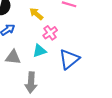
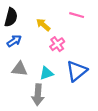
cyan triangle: (39, 51) -> (46, 73), moved

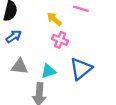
yellow arrow: (43, 25) -> (54, 19), moved
pink cross: (57, 44) -> (60, 40), turned -32

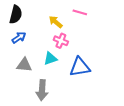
blue triangle: (81, 69) -> (80, 67), turned 30
cyan triangle: (48, 71) -> (50, 59), moved

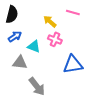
cyan triangle: (50, 59) -> (34, 46), moved, turned 40
gray arrow: (42, 90) -> (37, 86), turned -42

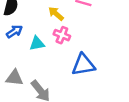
cyan triangle: (34, 46) -> (37, 43), turned -32
gray triangle: (20, 62) -> (14, 78), moved

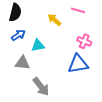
pink cross: (62, 35) -> (84, 41), moved
gray triangle: (14, 78) -> (22, 63), moved

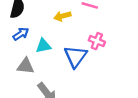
yellow arrow: (54, 20) -> (62, 16), turned -56
blue triangle: (78, 64) -> (75, 56), moved, turned -45

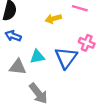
blue arrow: (21, 34) -> (13, 36), turned -126
cyan triangle: (43, 46) -> (37, 57), moved

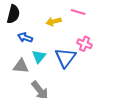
blue arrow: (13, 36) -> (25, 37), moved
cyan triangle: (37, 57) -> (39, 57), turned -40

